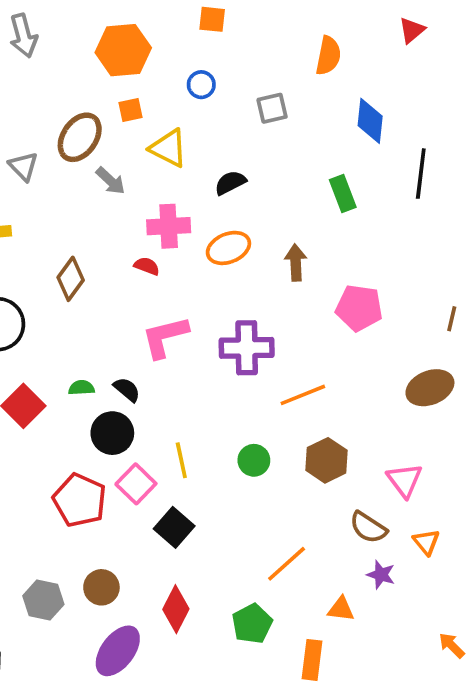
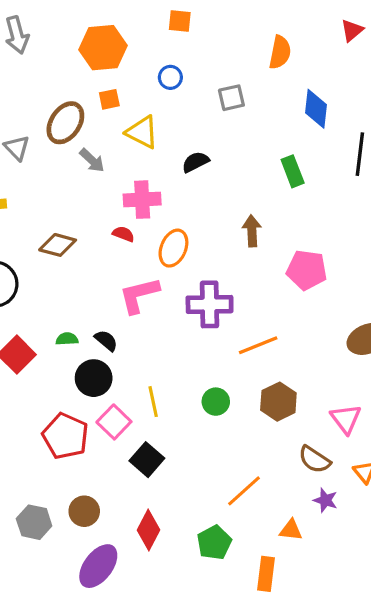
orange ellipse: (228, 248) -> (173, 248), moved, turned -45
brown diamond: (71, 279) -> (58, 245), turned 69

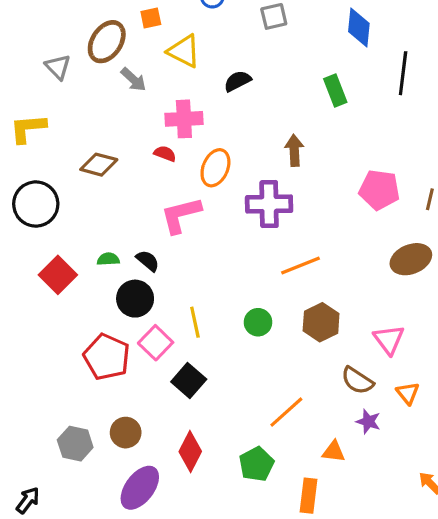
pink pentagon: (307, 270) -> (379, 190), moved
purple cross: (210, 304) -> (269, 204), moved

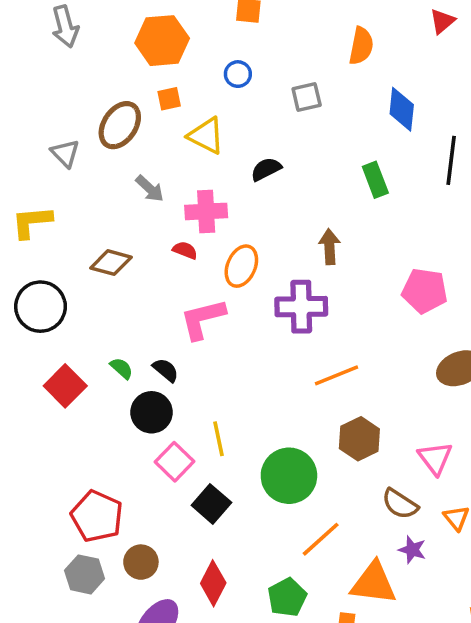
gray arrow: (133, 79) -> (150, 189), moved
green semicircle: (108, 259) -> (122, 368), turned 45
green circle: (258, 322) -> (289, 476), moved, size x1.8
red pentagon: (107, 357) -> (97, 516), moved
orange triangle: (334, 451) -> (374, 583), size x1.8

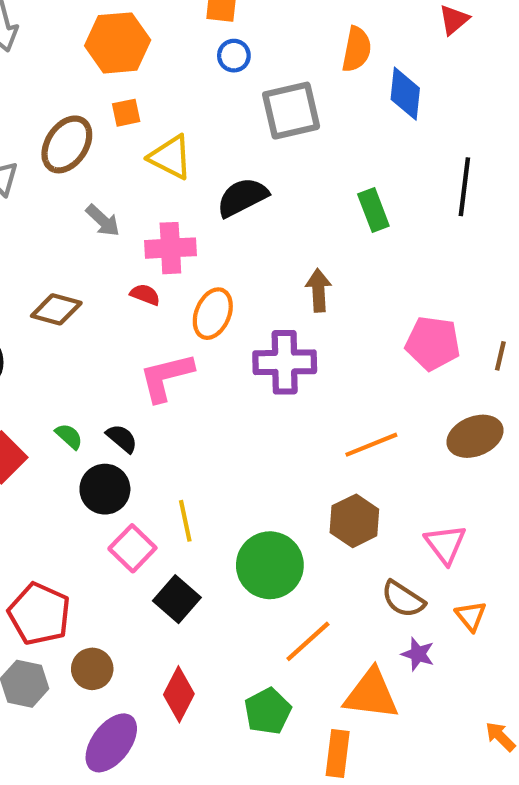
blue circle: (238, 74) -> (234, 56), moved
gray square: (307, 97) -> (291, 111), size x1.6
blue diamond: (402, 109) -> (405, 94), moved
black semicircle: (266, 169) -> (242, 197), size x1.4
orange line: (337, 375) -> (371, 445), moved

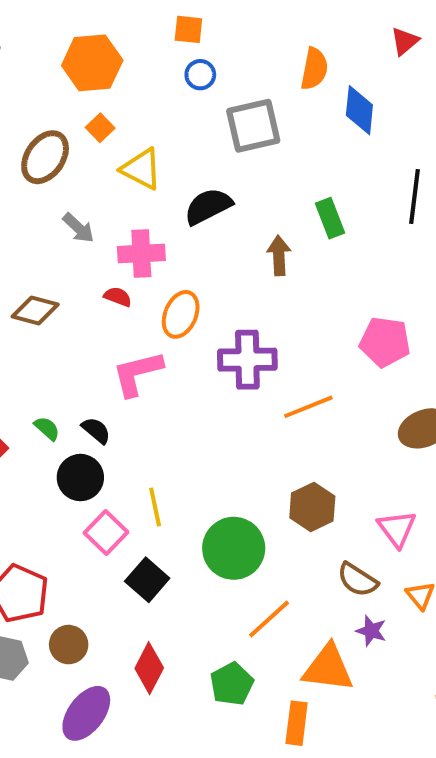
orange square: (126, 113) -> (100, 128), turned -32
brown arrow: (319, 290) -> (279, 255), moved
orange line: (371, 445) -> (308, 407), moved

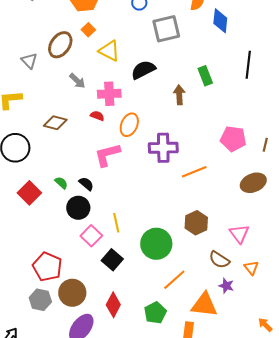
brown circle: (69, 645) -> (72, 293), size x1.4

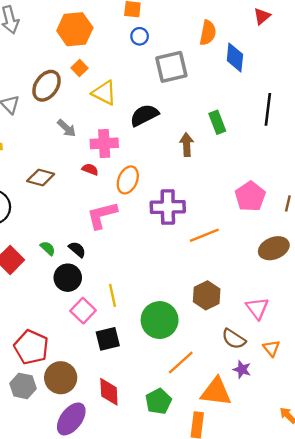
pink pentagon: (233, 139) -> (250, 196), turned 30
black square: (112, 260) -> (108, 339), turned 35
red diamond: (113, 305) -> (109, 392), turned -30

